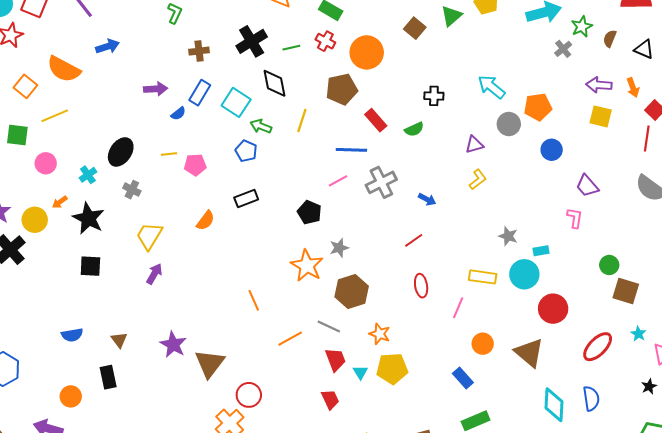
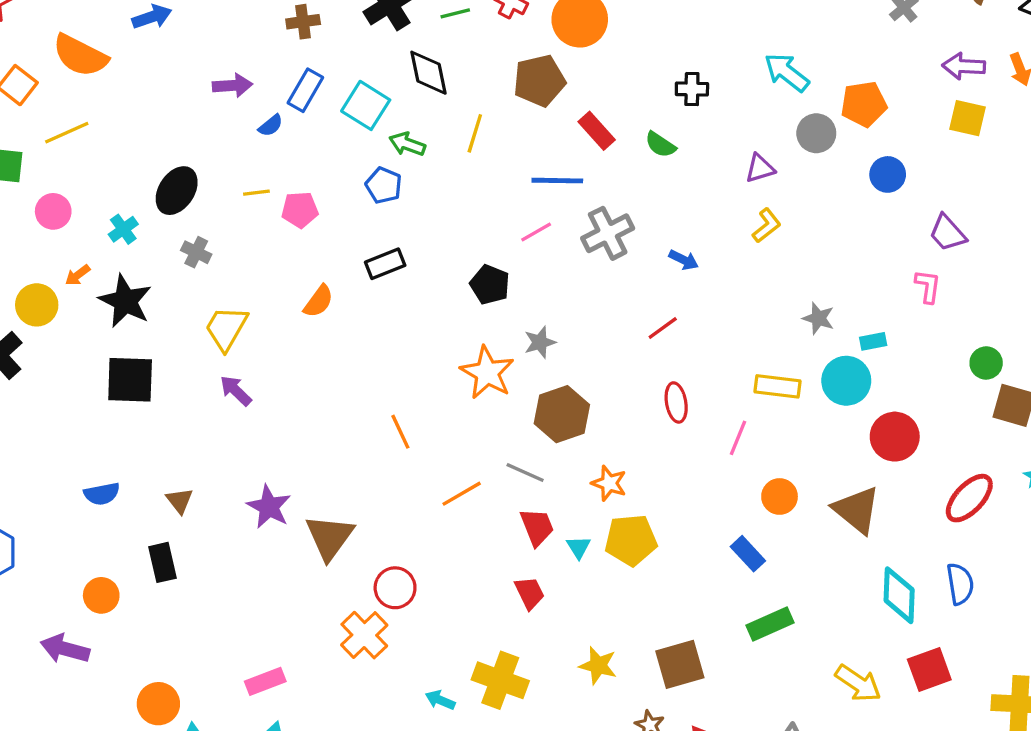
green semicircle: (414, 129) -> (660, 145), turned 60
black square: (90, 266) -> (130, 380), size x1.4
purple arrow: (154, 274) -> (236, 391), turned -75

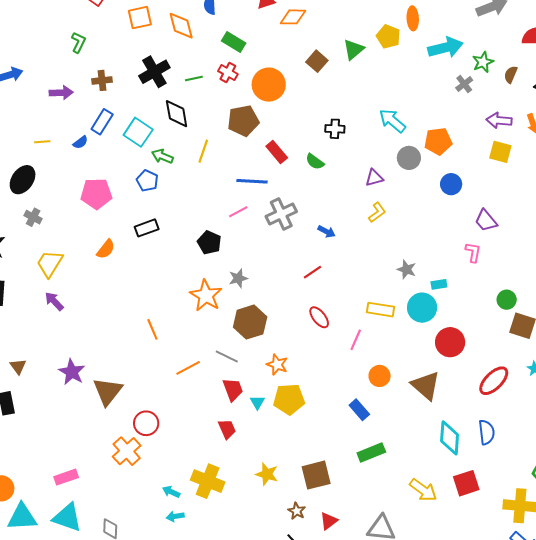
purple arrow: (232, 85) -> (61, 93), moved
yellow line: (256, 193) -> (42, 142), moved
pink pentagon: (300, 210) -> (96, 194), size x1.4
red ellipse: (676, 402) -> (319, 317), turned -30

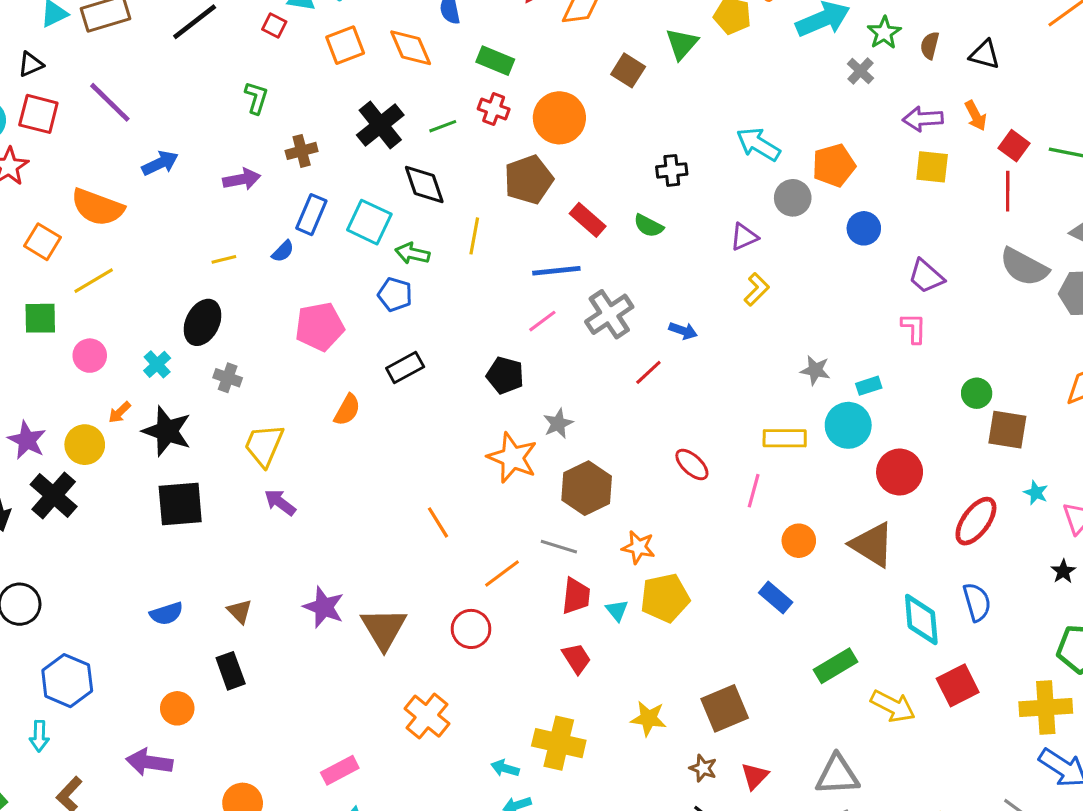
red line: (313, 272) -> (648, 372), moved
red trapezoid: (233, 389) -> (576, 596), turned 35
red circle: (146, 423) -> (471, 629), moved
green rectangle: (371, 453) -> (835, 666), moved

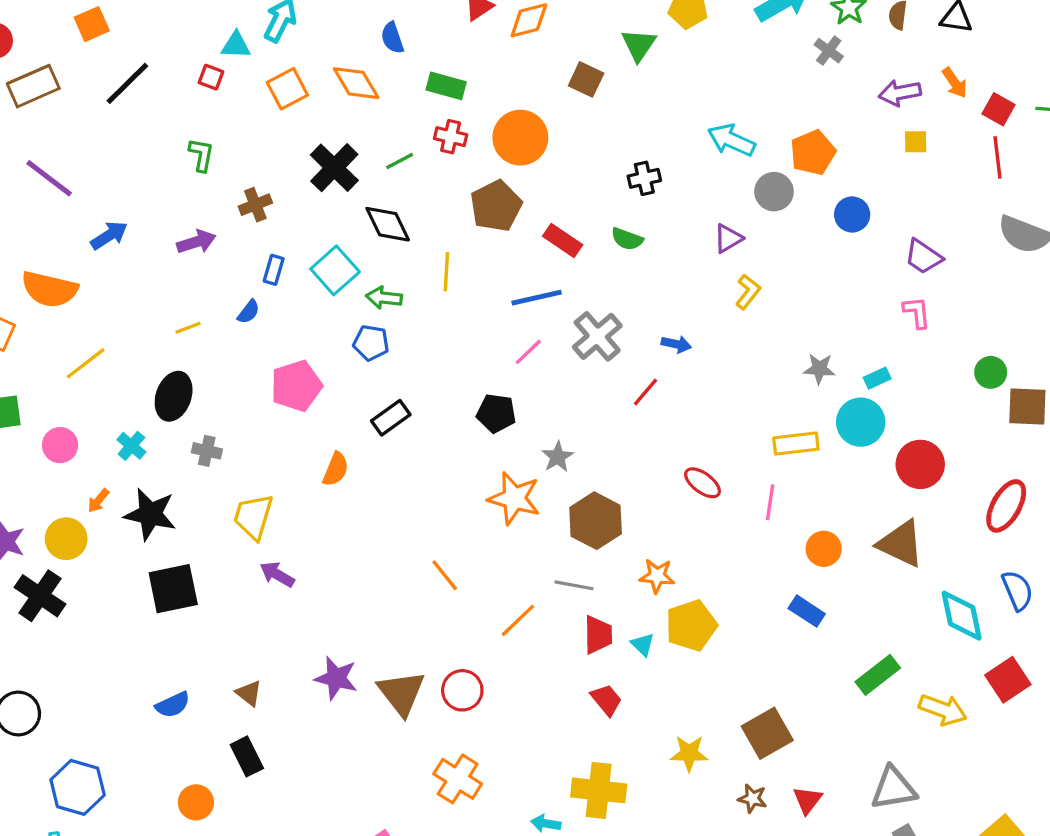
yellow square: (932, 167) -> (916, 142), size x0.7
blue rectangle: (311, 215) -> (274, 270), size x0.7
cyan square: (369, 222) -> (335, 270), turned 30
yellow line: (94, 281) -> (86, 363), moved
red circle: (471, 629) -> (462, 690), moved

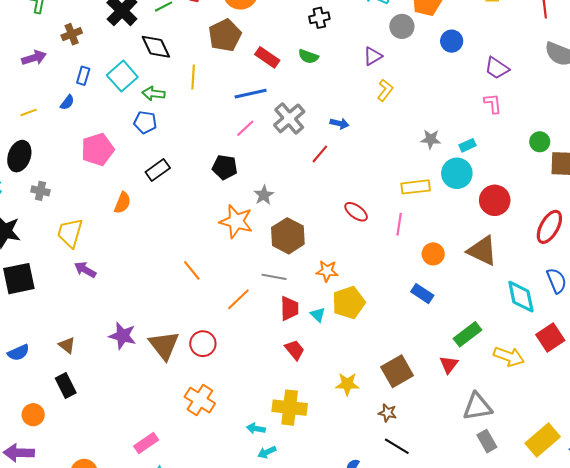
red triangle: (807, 800) -> (449, 365), moved

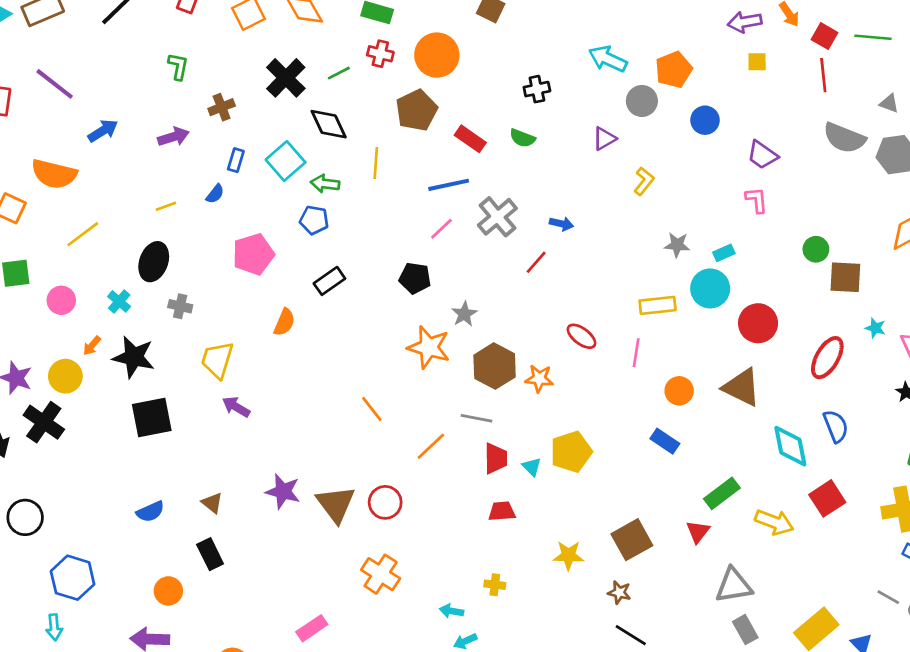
yellow L-shape: (385, 90) -> (644, 181), moved
orange star: (327, 271) -> (539, 379), moved
red trapezoid: (295, 350) -> (502, 511), turned -55
yellow cross: (290, 408) -> (495, 585), size x0.5

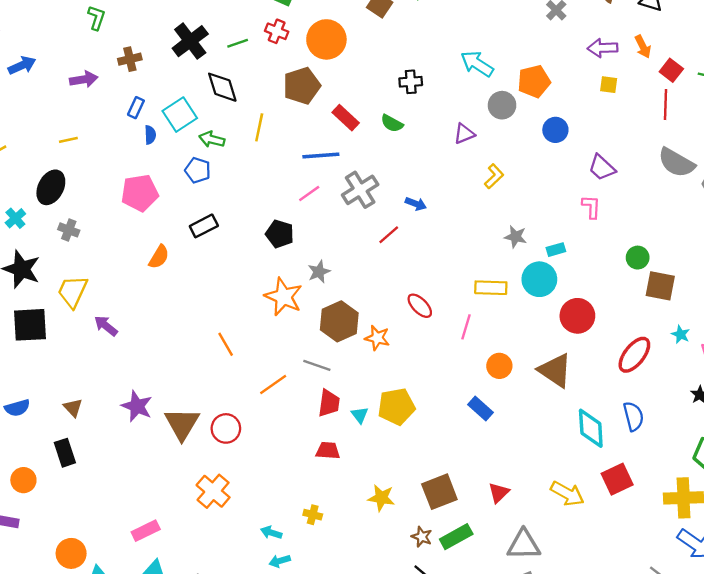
blue semicircle: (215, 194) -> (150, 135), moved, turned -48
yellow trapezoid: (217, 360) -> (73, 292), moved
green rectangle: (722, 493) -> (456, 537), moved

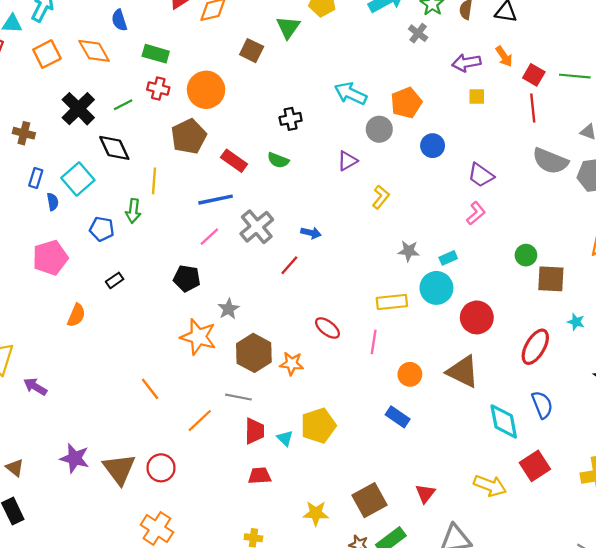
brown cross: (130, 59) -> (24, 133), turned 35
green arrow: (212, 139) -> (133, 211), moved, turned -90
pink L-shape: (591, 207) -> (476, 213), turned 55
black rectangle: (204, 226) -> (115, 280), size x0.7

